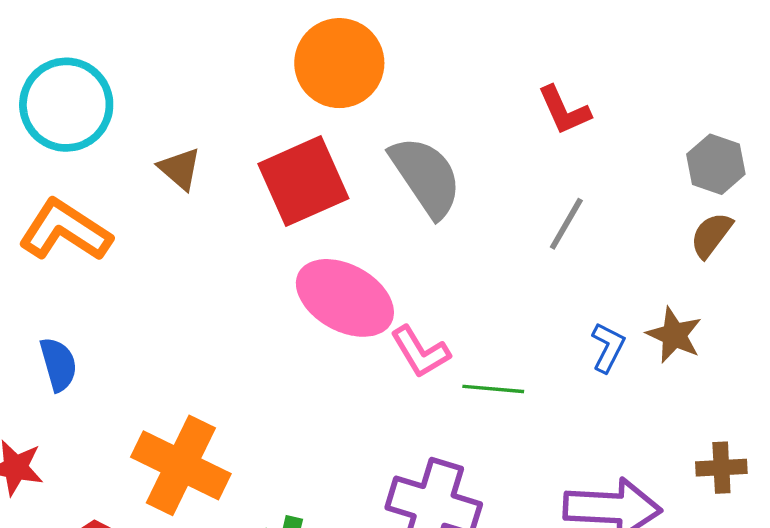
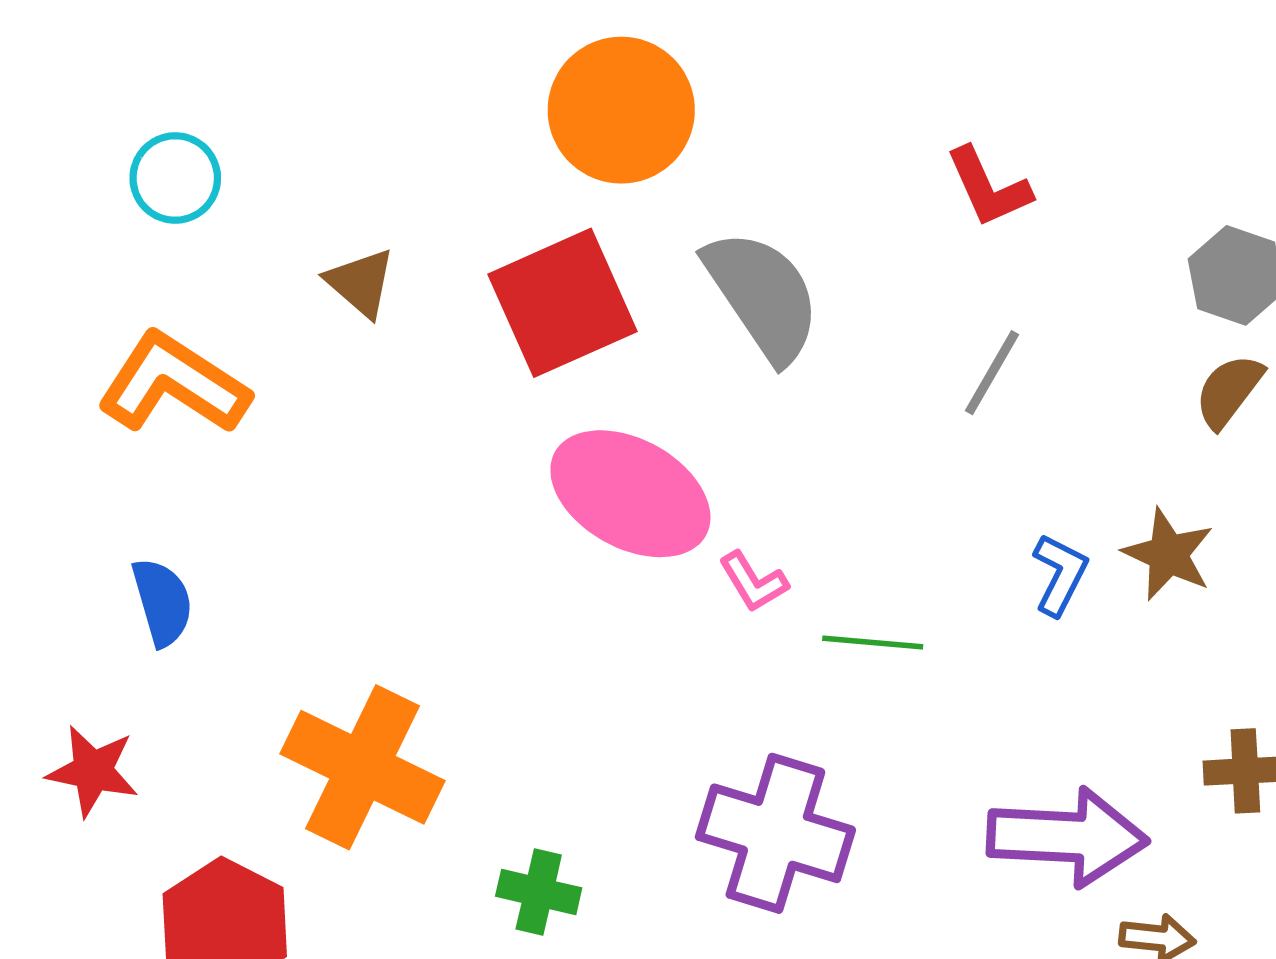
cyan circle: (66, 105) -> (175, 178), size x0.6
pink L-shape: (420, 352) -> (753, 582), size x0.7

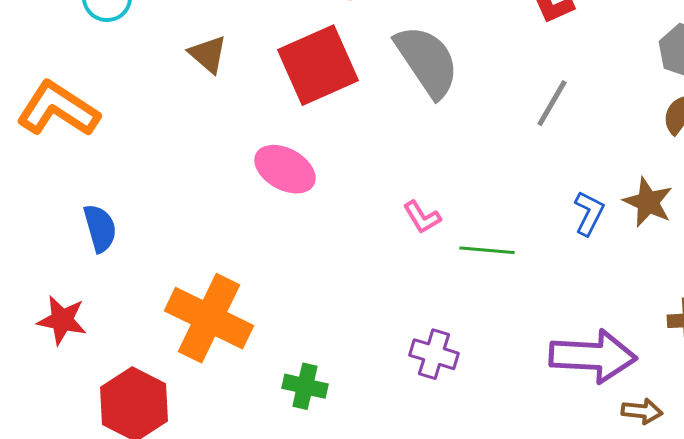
orange L-shape: (173, 384) -> (58, 109), moved
pink ellipse: (630, 494) -> (285, 169), moved, size x0.7
purple cross: (775, 833) -> (434, 354), size x0.6

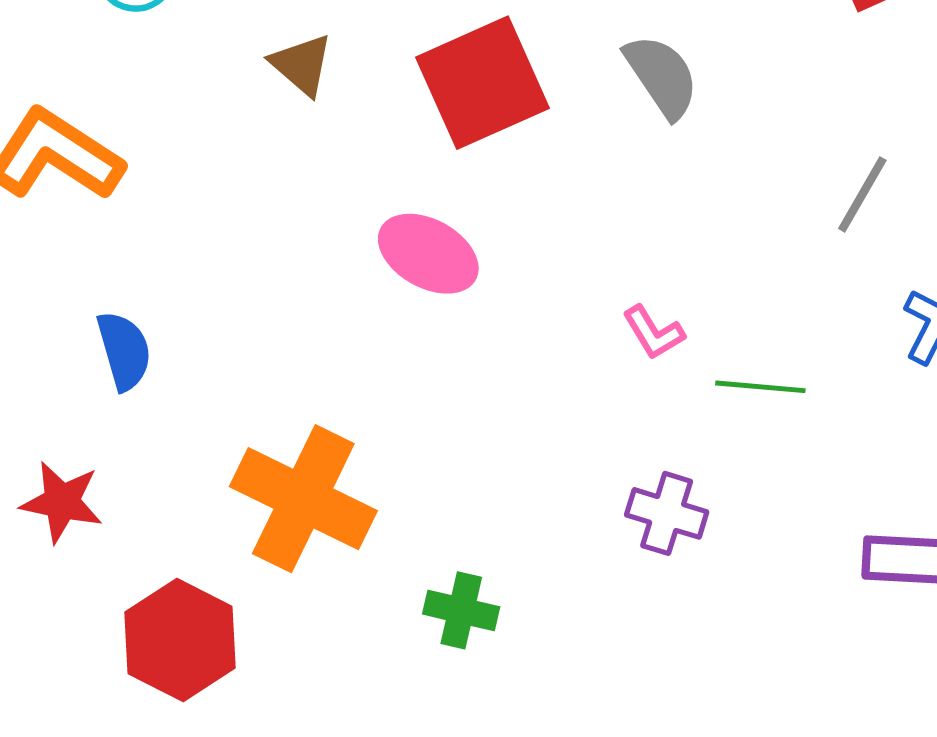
gray semicircle: (427, 61) -> (662, 76), size x0.7
gray line: (552, 103) -> (862, 194), moved
purple cross: (434, 354) -> (667, 513), moved

